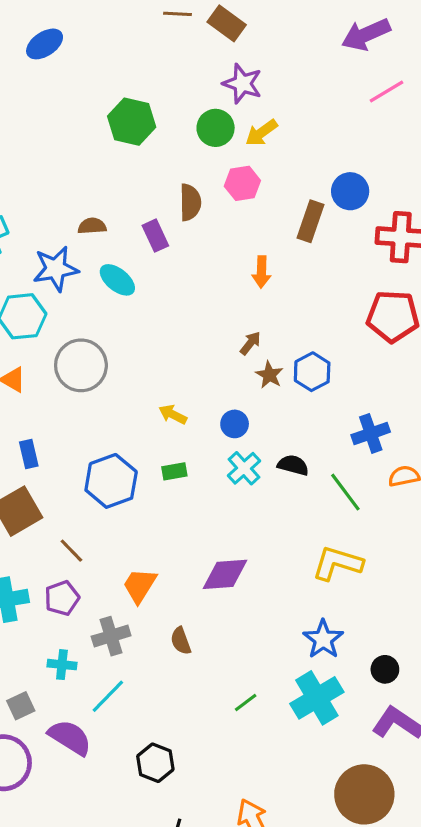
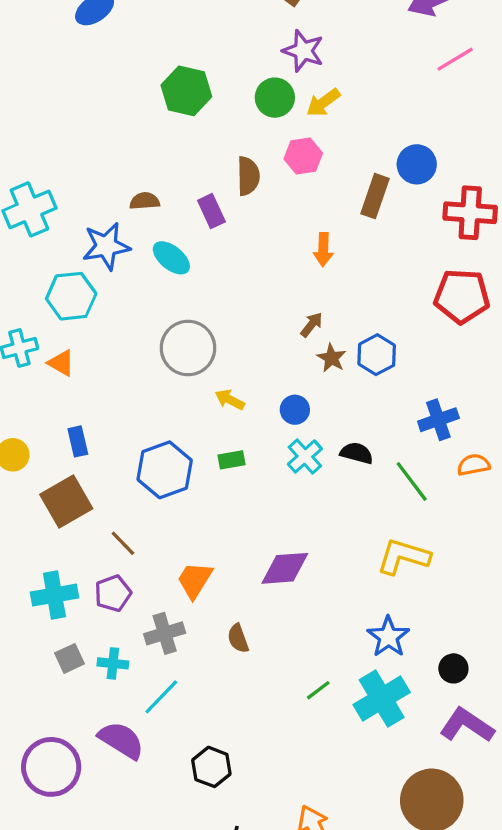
gray circle: (81, 365) -> (188, 348), moved
green line: (246, 703) -> (318, 690), moved
gray square: (21, 706) -> (70, 658), moved

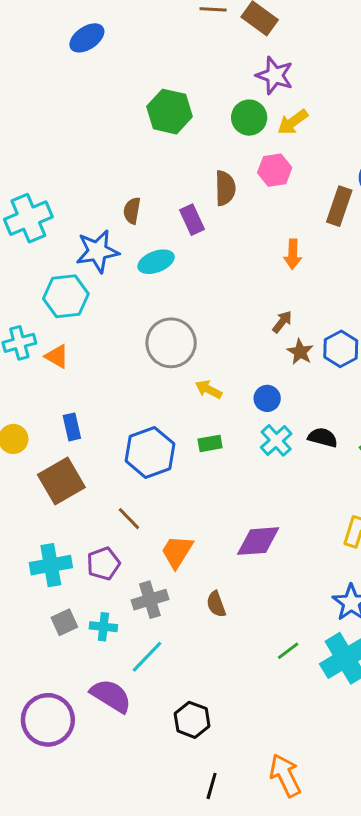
brown semicircle: (145, 201) -> (132, 211), turned -76
cyan ellipse: (171, 258) -> (156, 262), turned -60
brown line: (123, 543) -> (129, 519), moved

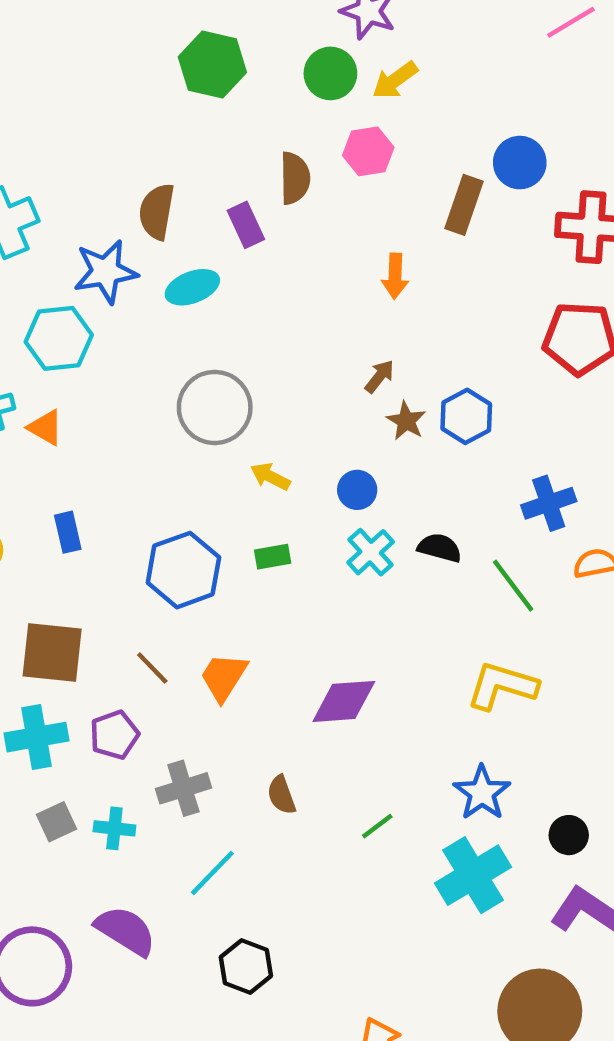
brown semicircle: (132, 211) -> (157, 212), size x1.4
brown square: (61, 481) -> (52, 652), moved, turned 36
orange trapezoid: (177, 552) -> (224, 677), moved
green line: (288, 651) -> (377, 826), moved
cyan line: (147, 657) -> (212, 873), moved

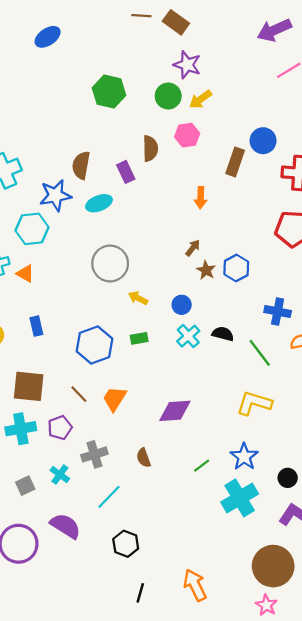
blue cross: (549, 503) -> (278, 312), turned 30
gray square: (57, 822) -> (25, 486), moved
green line: (377, 826) -> (202, 466), moved
cyan cross: (114, 828) -> (60, 475), turned 30

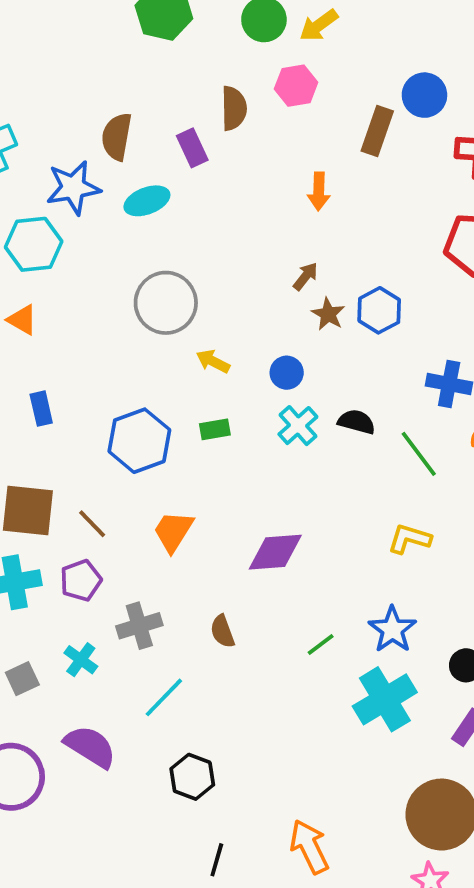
brown line: (79, 394) -> (92, 524), moved
yellow L-shape: (254, 403) -> (409, 539), size x0.7

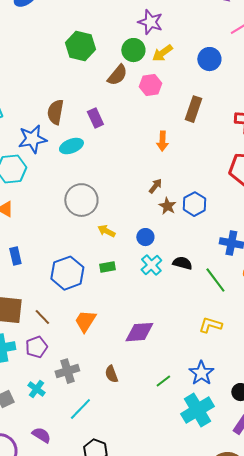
blue circle: (424, 95) -> (209, 59), moved
brown semicircle: (234, 108) -> (117, 75), moved, turned 40
purple semicircle: (90, 747) -> (41, 435), size x0.7

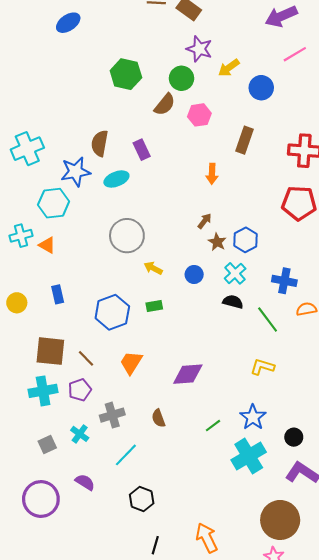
yellow arrow: (162, 53) -> (229, 68), moved
cyan cross: (151, 265) -> (235, 273), moved

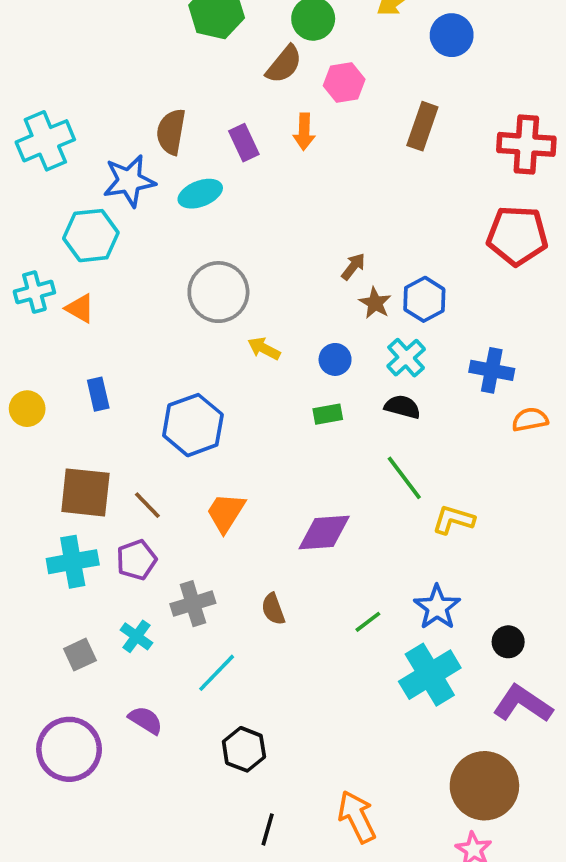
orange arrow: (212, 174) -> (304, 132), moved
green rectangle: (154, 306) -> (328, 414), moved
green line: (268, 320) -> (404, 478), moved

